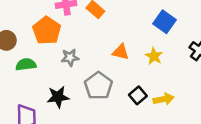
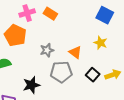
orange triangle: (121, 52) -> (75, 52), moved, turned 32
gray star: (70, 57) -> (47, 50), moved
gray pentagon: (98, 86) -> (61, 72), turned -30

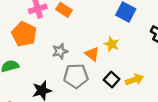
yellow star: (101, 43) -> (112, 44), moved

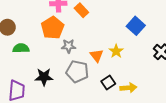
orange pentagon: (24, 34) -> (52, 28), moved

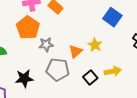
orange triangle: (97, 56) -> (76, 51), turned 32
yellow arrow: (128, 88) -> (113, 71), moved

